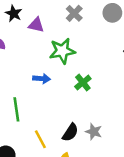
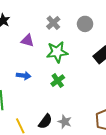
purple triangle: (36, 25) -> (27, 41), moved
green star: (62, 51) -> (57, 52), moved

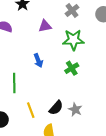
purple triangle: (27, 41) -> (45, 26), turned -32
blue arrow: (24, 76) -> (38, 60), turned 56

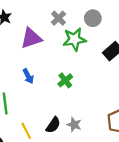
purple triangle: (45, 26) -> (31, 38), size x1.5
green star: (73, 40) -> (74, 39), moved

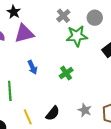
purple triangle: (31, 38) -> (24, 33), moved
gray star: (74, 125) -> (85, 110), moved

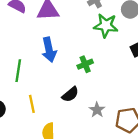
blue arrow: (32, 67) -> (49, 50), size x1.5
black semicircle: (53, 113) -> (70, 94), moved

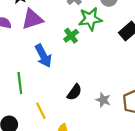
green cross: (85, 64) -> (71, 36), moved

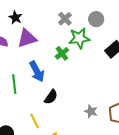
green line: (20, 83) -> (14, 84), moved
black semicircle: (74, 92) -> (51, 97), moved

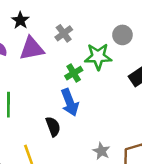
gray cross: (65, 19) -> (64, 33), moved
blue arrow: (37, 71) -> (70, 102), moved
black semicircle: (51, 97) -> (53, 127), turned -63

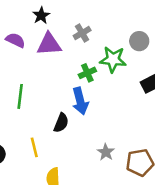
black semicircle: (53, 127) -> (61, 123), turned 36

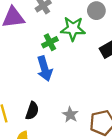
black semicircle: (61, 123) -> (32, 111), moved

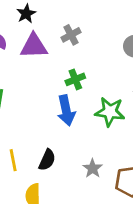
green star: (73, 29) -> (110, 112), moved

